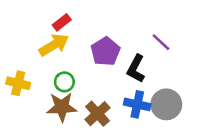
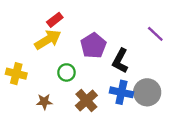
purple line: (161, 42) -> (155, 34), moved
green circle: (64, 82) -> (66, 72), moved
brown star: (62, 107) -> (44, 102), moved, size x0.6

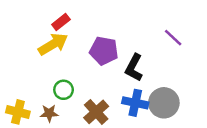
purple pentagon: (93, 46) -> (104, 51), turned -30
green circle: (66, 72) -> (64, 90), moved
yellow cross: (16, 74) -> (18, 112), moved

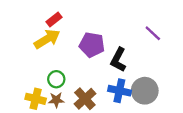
yellow cross: (18, 112) -> (36, 99), moved
brown star: (49, 113) -> (56, 100), moved

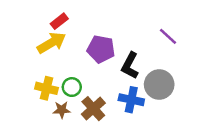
green circle: (56, 79) -> (72, 87), moved
gray circle: (145, 91) -> (159, 85), moved
yellow cross: (36, 99) -> (46, 88), moved

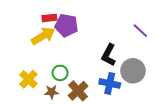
red rectangle: (59, 21) -> (49, 18), turned 32
purple pentagon: (101, 49) -> (66, 25), moved
yellow cross: (46, 88) -> (28, 79), moved, turned 30

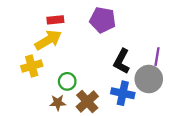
purple pentagon: (66, 25) -> (103, 20), moved
purple line: (140, 31) -> (157, 57), moved, turned 56
yellow cross: (28, 79) -> (32, 66), moved, turned 30

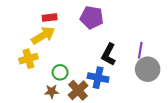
gray circle: (149, 79) -> (148, 69), moved
blue cross: (123, 93) -> (98, 78), moved

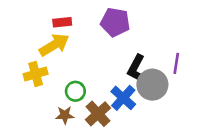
gray circle: (148, 69) -> (152, 85), moved
blue cross: (98, 78) -> (123, 98), turned 30

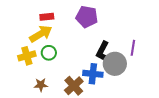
green circle: (75, 91) -> (49, 53), moved
blue cross: (123, 98) -> (93, 74), turned -36
brown star: (65, 115) -> (41, 85), moved

